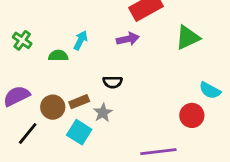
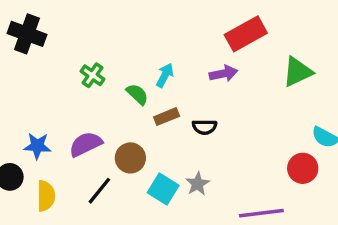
green semicircle: (58, 56) -> (137, 94), turned 42
brown rectangle: (79, 102) -> (167, 117), moved
gray star: (103, 113) -> (198, 184), moved

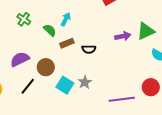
green triangle: (298, 72) -> (146, 31), moved
purple arrow: (223, 74) -> (123, 36), moved
red circle: (303, 168) -> (151, 87), moved

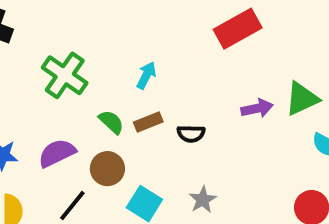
green cross: (24, 19) -> (65, 75), size x1.6
green semicircle: (50, 30) -> (111, 122), moved
gray star: (85, 82) -> (203, 200), moved

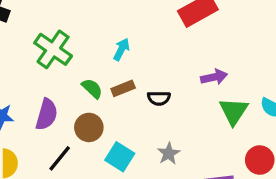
green triangle: (302, 99) -> (234, 111), moved, turned -32
purple semicircle: (57, 153) -> (47, 114), turned 132

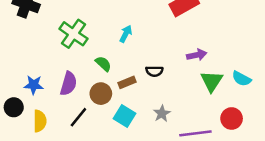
brown rectangle: (123, 88) -> (127, 82), moved

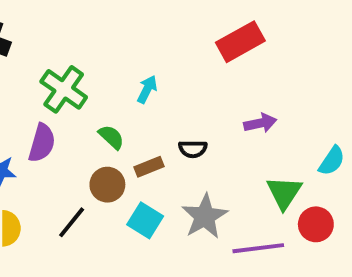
cyan semicircle: (242, 79) -> (332, 161), turned -84
green triangle: (212, 81) -> (284, 193), moved
purple semicircle: (68, 84) -> (42, 143), moved
gray star: (162, 113) -> (205, 216), size x1.6

